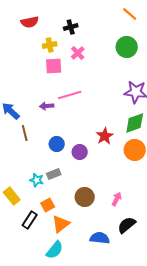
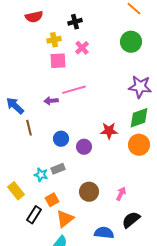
red star: (105, 136) -> (109, 131), turned 30

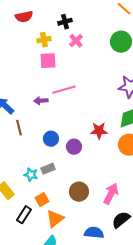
pink cross: (82, 48) -> (76, 41), moved
pink arrow: (121, 194) -> (111, 194), size x1.5

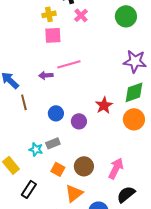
red star: (99, 131) -> (104, 105), turned -30
orange square: (42, 200) -> (58, 169), moved, turned -32
orange triangle: (55, 219) -> (74, 193), moved

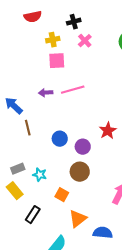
purple arrow: (46, 75) -> (46, 93), moved
gray rectangle: (53, 143) -> (18, 169), moved
brown circle: (84, 166) -> (80, 172), moved

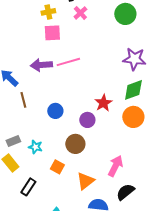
purple arrow: (46, 93) -> (41, 65), size x1.5
purple circle: (83, 147) -> (87, 120), moved
orange triangle: (78, 219) -> (85, 181), moved

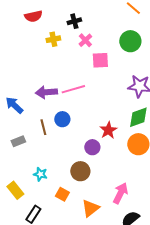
pink square: (52, 33) -> (100, 60), moved
brown line: (23, 100) -> (43, 127), moved
blue circle: (55, 111) -> (62, 119), moved
gray rectangle: (13, 141) -> (18, 141), moved

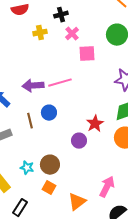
brown circle: (80, 171) -> (50, 165), moved

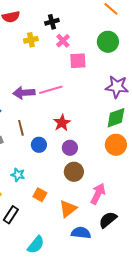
blue circle: (49, 113) -> (39, 145), moved
red star: (95, 124) -> (62, 123), moved
brown circle: (50, 165) -> (74, 172), moved

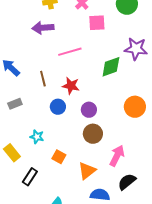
purple arrow: (24, 93) -> (43, 28), moved
green diamond: (116, 118) -> (111, 67), moved
red star: (62, 123) -> (71, 86), moved, turned -30
brown line: (21, 128) -> (43, 79), moved

